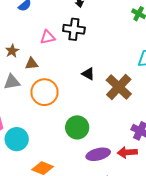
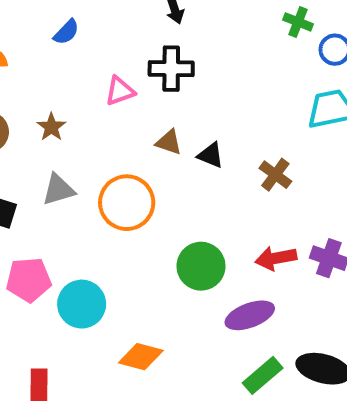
brown triangle: (32, 64) -> (169, 142), moved, turned 32
brown cross: (119, 87) -> (275, 175), size x0.6
red arrow: (127, 152) -> (276, 258), moved

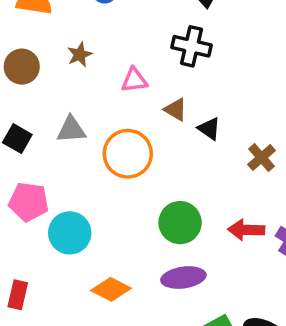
pink triangle: (120, 91) -> (134, 80), moved
brown star: (51, 127) -> (80, 55), moved
purple ellipse: (250, 315) -> (183, 278), moved

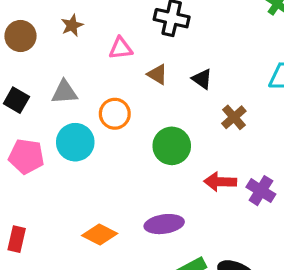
black triangle: (209, 129) -> (202, 79), moved
orange circle: (128, 154) -> (115, 114), size x0.7
green circle: (180, 223) -> (172, 146), moved
cyan circle: (70, 233) -> (75, 142), moved

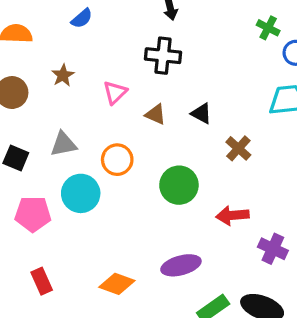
pink triangle: (121, 48) -> (115, 93), turned -30
purple cross: (261, 191) -> (273, 249), moved
red rectangle: (17, 239) -> (42, 281), moved, turned -30

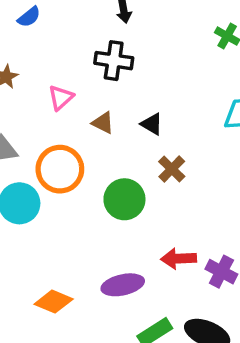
brown cross: (238, 148) -> (172, 169), moved
orange circle: (117, 160) -> (60, 169), size x1.4
red arrow: (232, 215) -> (179, 259), moved

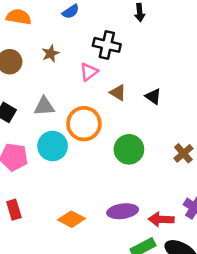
black cross: (114, 61) -> (107, 45), moved
brown cross: (172, 169) -> (183, 153), moved
red arrow: (179, 259) -> (161, 219), moved

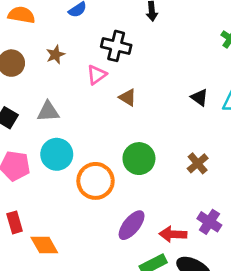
black triangle: (153, 96) -> (199, 97), moved
orange circle: (84, 124) -> (95, 181), moved
purple ellipse: (123, 211) -> (132, 225), turned -44
orange diamond: (71, 219) -> (44, 245), moved, turned 32

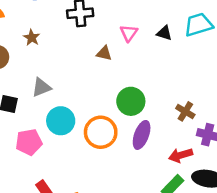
pink triangle: (97, 75) -> (129, 33), moved
brown cross: (198, 163) -> (185, 111), moved
purple ellipse: (132, 225) -> (142, 135), moved

